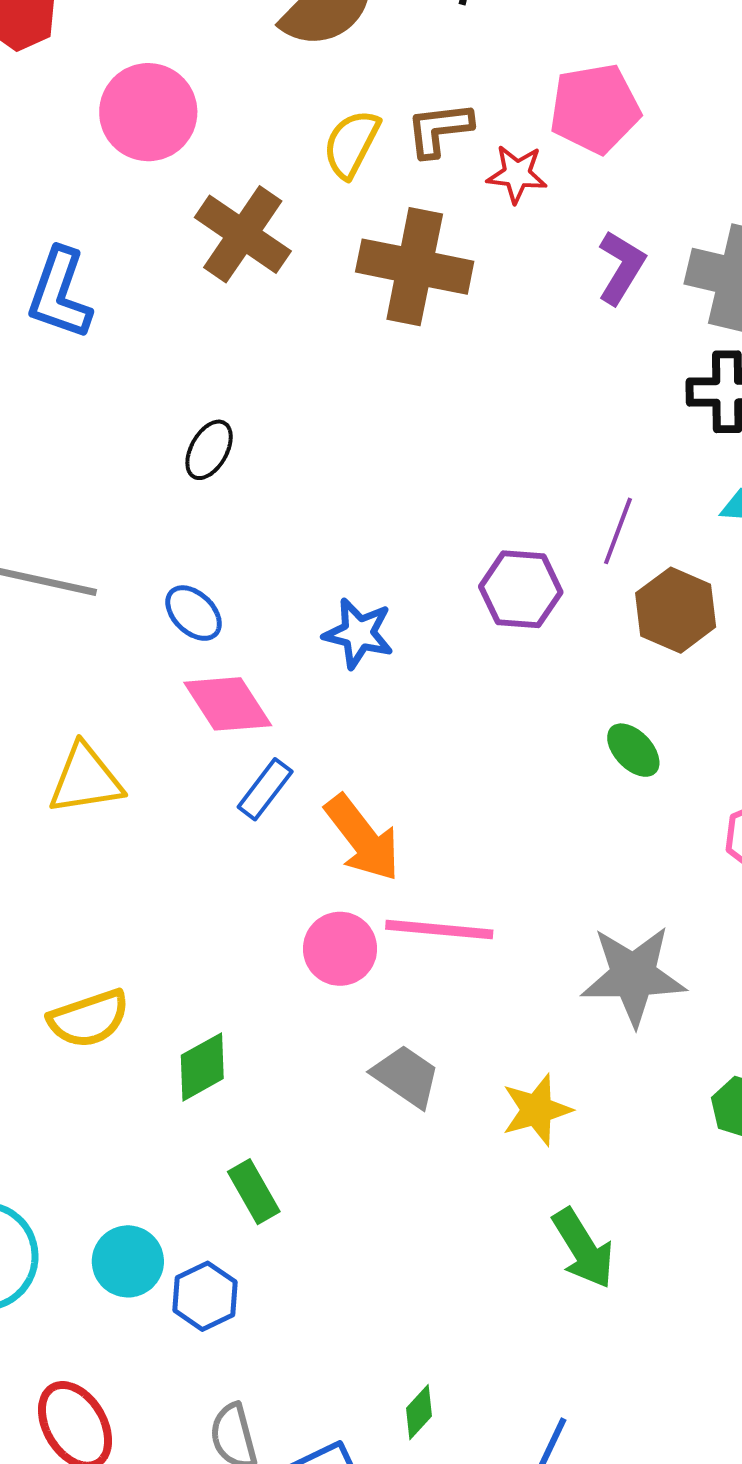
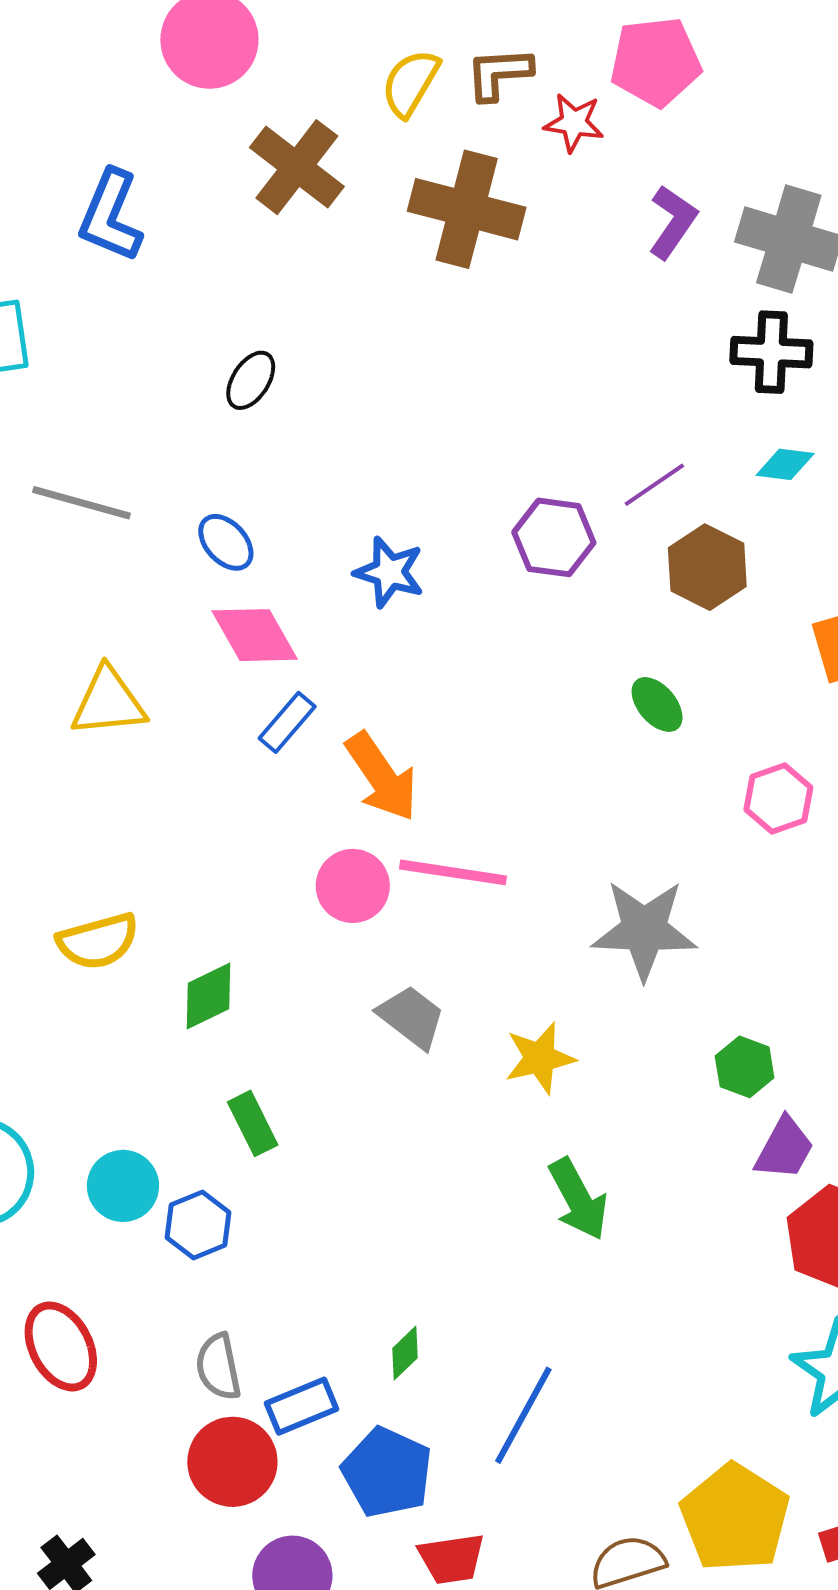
purple line: (618, 531) -> (654, 485), turned 32

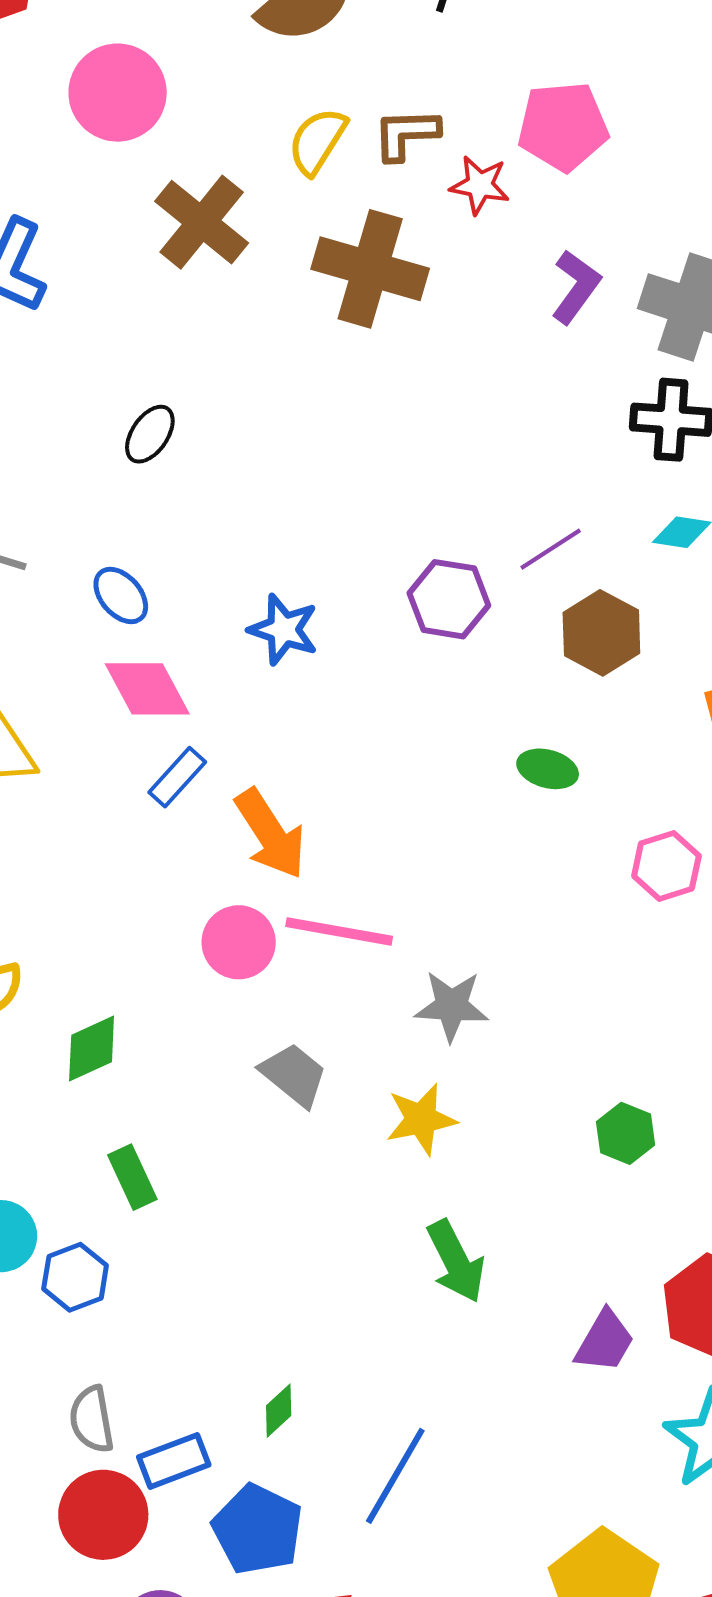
green ellipse: (657, 704) -> (548, 769), turned -36
gray star: (644, 930) -> (451, 1006), moved, size x0.7
purple trapezoid: (784, 1148) -> (605, 1341), moved

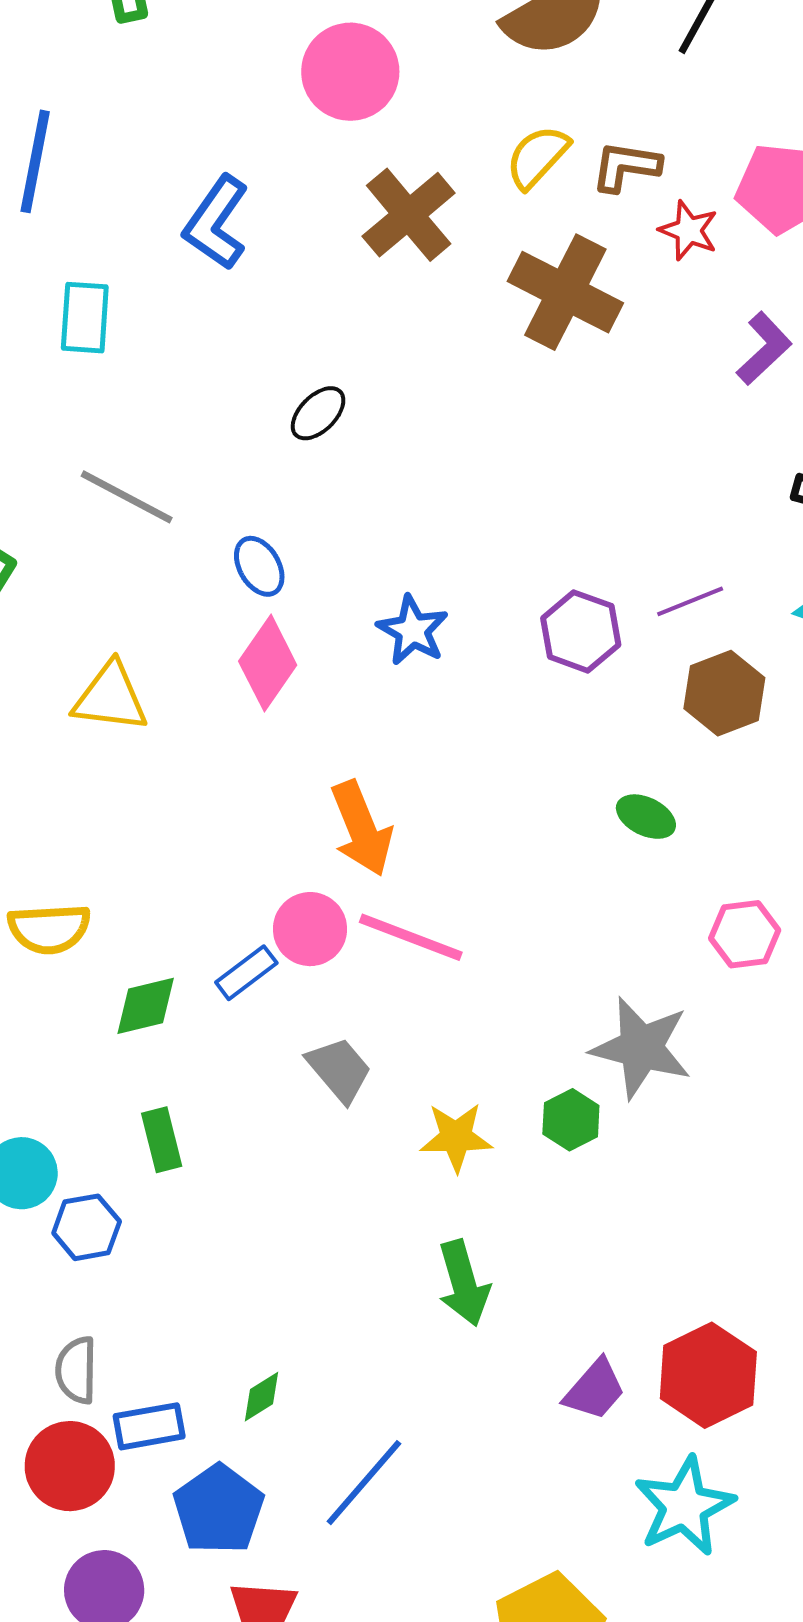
pink diamond: (147, 689) -> (268, 663), turned 52
blue rectangle: (177, 777) -> (246, 973), moved
gray star: (451, 1006) -> (641, 1048), moved, size x1.4
green hexagon: (626, 1133) -> (571, 1120), moved

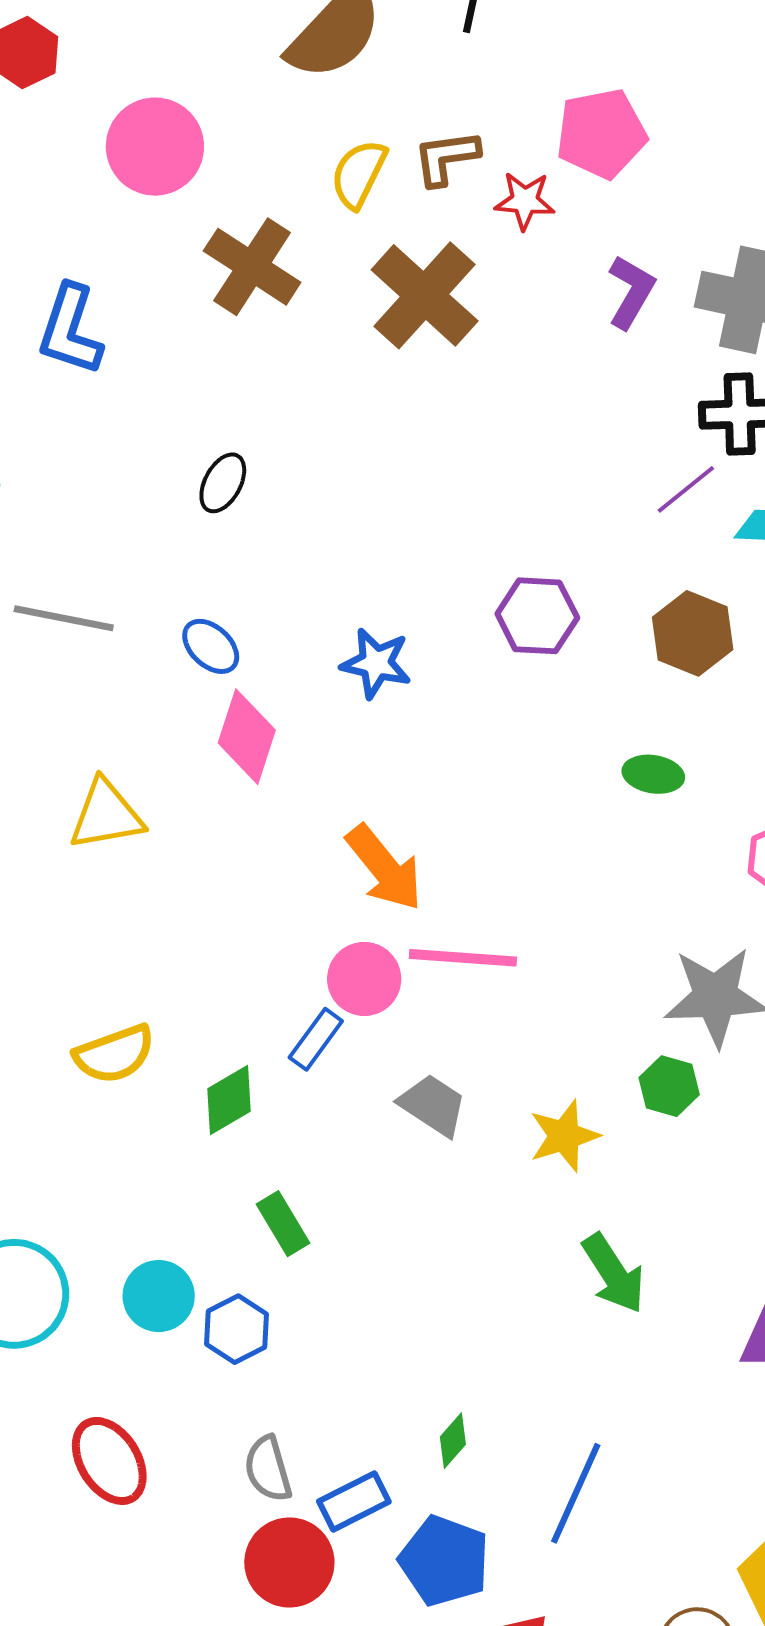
brown cross: (565, 292) -> (425, 295), turned 32
purple line: (690, 601) -> (686, 489), moved

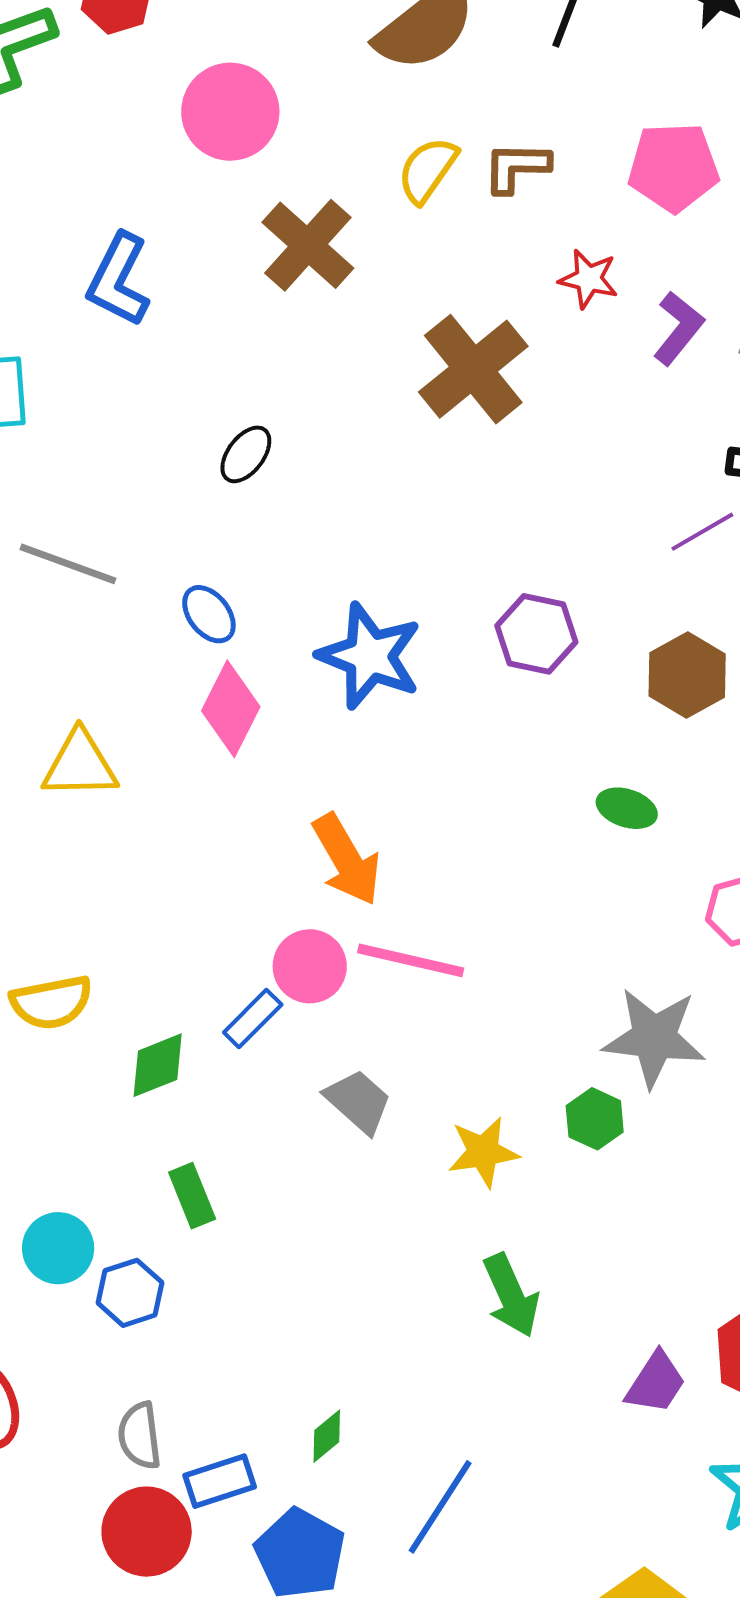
red star: (525, 201) -> (589, 279), moved
brown cross: (425, 295) -> (473, 369), moved
blue star: (376, 663) -> (370, 656), size x1.5

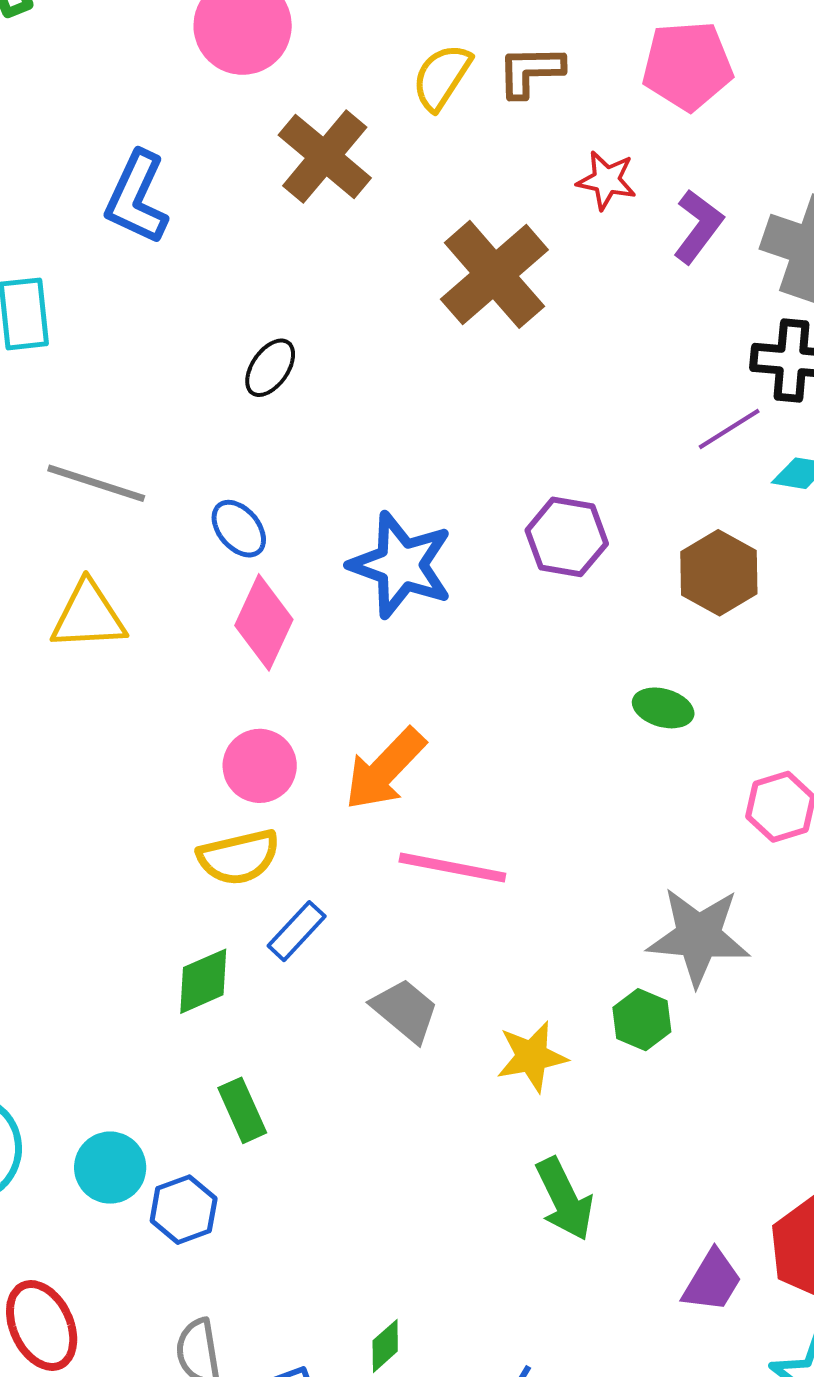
yellow triangle: (80, 765) -> (88, 616), moved
orange arrow: (347, 860) -> (385, 769), turned 76
pink circle: (310, 966) -> (260, 766), moved
yellow semicircle: (51, 1002) -> (239, 857), moved

